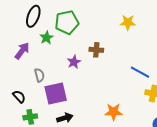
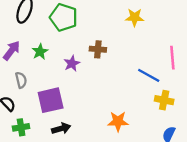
green pentagon: (67, 22) -> (64, 17), turned 30
green star: (46, 38) -> (40, 52), moved
gray semicircle: (39, 75) -> (21, 80), moved

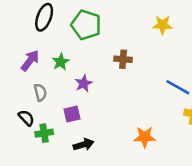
purple star: (72, 63) -> (84, 83), moved
purple square: (51, 100) -> (72, 114), size x0.6
green cross: (21, 127) -> (44, 133), moved

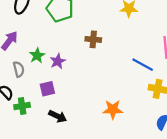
green star: (61, 62) -> (37, 55), moved
black arrow: (84, 145) -> (58, 116), turned 42

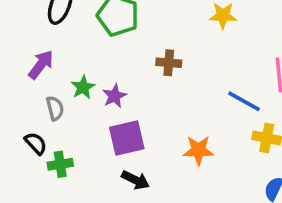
purple square: (47, 89) -> (127, 138), moved, size x1.5
orange star: (113, 109) -> (198, 150), moved
black arrow: (58, 116) -> (135, 180), moved

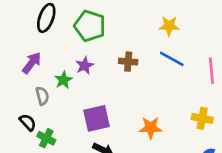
purple star: (114, 96) -> (85, 66), moved
blue line: (244, 101) -> (172, 59), moved
green cross: (60, 164) -> (46, 138), turned 36

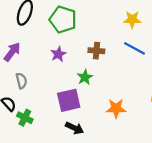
green star: (63, 80) -> (85, 77), moved

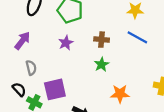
green star: (85, 77) -> (102, 64), moved
purple square: (69, 100) -> (55, 89), moved

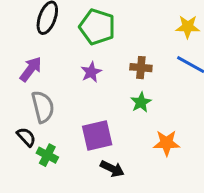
gray semicircle: (31, 68) -> (43, 107), size x1.5
purple square: (55, 89) -> (97, 135), moved

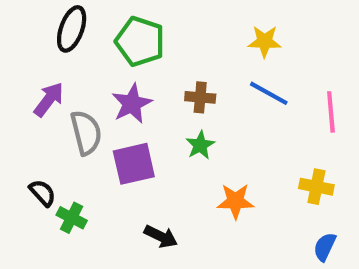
purple star: (91, 72) -> (132, 104), size x1.4
gray semicircle: (43, 107) -> (86, 133), moved
purple square: (97, 135) -> (134, 164), moved

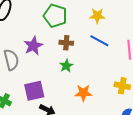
green pentagon: (140, 41) -> (55, 16), moved
purple square: (134, 164) -> (34, 91), moved

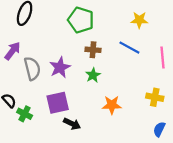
yellow star: (97, 16) -> (139, 20), moved
purple star: (33, 46) -> (60, 67), moved

